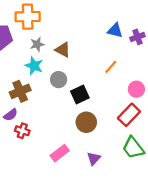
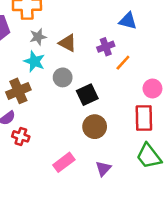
purple cross: (137, 37) -> (106, 47), moved
red rectangle: (129, 115) -> (144, 118), turned -45

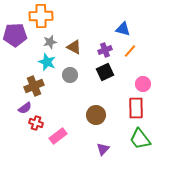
orange line: (123, 63) -> (130, 51), moved
black square: (87, 95) -> (105, 72), moved
pink rectangle: (64, 162) -> (58, 136), moved

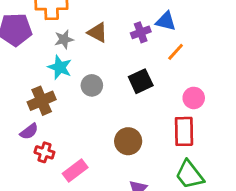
brown triangle: (74, 47) -> (97, 32), moved
purple cross: (105, 50) -> (141, 32), moved

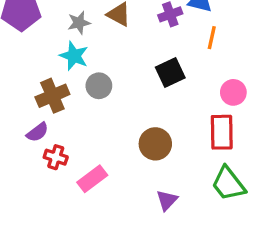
orange line: (176, 52) -> (212, 38), turned -30
gray circle: (92, 85) -> (99, 86), moved

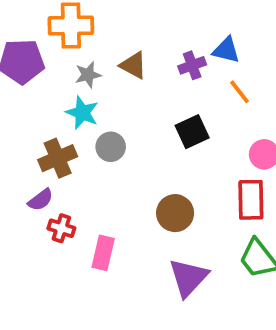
orange line: (212, 38) -> (239, 92), turned -50
pink rectangle: (92, 179) -> (103, 253), turned -40
purple triangle: (167, 200) -> (188, 278), size x1.6

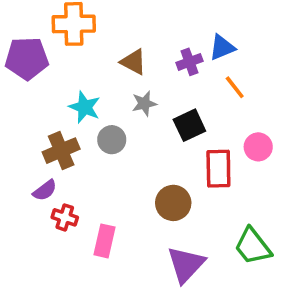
blue triangle: (226, 50) -> (222, 47), turned -36
gray star: (88, 75) -> (144, 104), moved
red rectangle: (251, 200) -> (218, 169), moved

